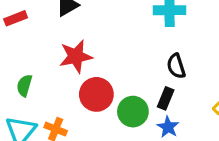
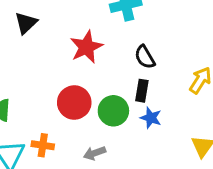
red star: (76, 56) -> (86, 47), moved

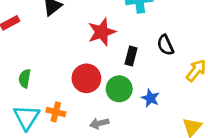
black semicircle: (145, 57) -> (165, 45), moved
black rectangle: (142, 91) -> (131, 56), moved

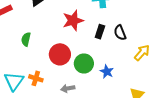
black rectangle: (131, 56) -> (100, 32), moved
green semicircle: (25, 79) -> (26, 39), moved

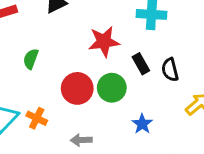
black rectangle: (100, 32) -> (141, 64), turned -56
green circle: (84, 63) -> (112, 88), moved

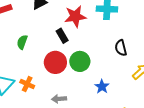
red star: (104, 42) -> (75, 16), moved
black rectangle: (141, 64) -> (62, 36), moved

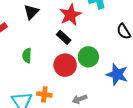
blue star: (102, 87) -> (117, 74), size x1.5

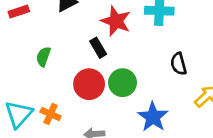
red star: (70, 15) -> (116, 21), turned 30

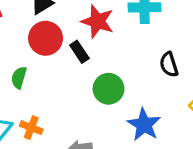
green semicircle: (43, 57) -> (19, 78), moved
red circle: (89, 84) -> (46, 38), moved

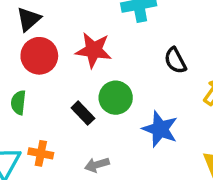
red star: (97, 21) -> (94, 50), moved
black rectangle: (79, 52) -> (83, 113), moved

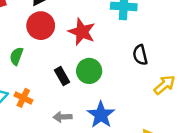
blue star: (160, 129) -> (101, 115), moved

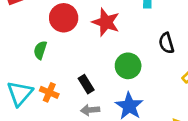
green circle: (89, 71) -> (128, 66), moved
black rectangle: (62, 76) -> (86, 84), moved

